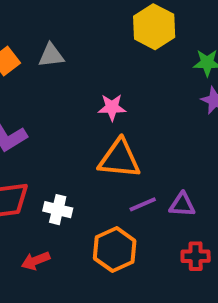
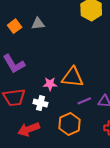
pink star: (112, 107) -> (50, 84), moved
red arrow: (36, 261) -> (29, 129), size x1.5

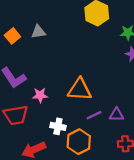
pink star: (50, 84) -> (40, 95), moved
white cross: (40, 103) -> (58, 126), moved

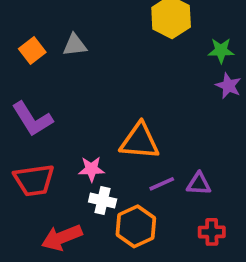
pink star: (40, 95) -> (91, 169), moved

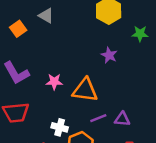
gray triangle: (75, 45) -> (46, 16), moved, turned 35
purple star: (228, 86) -> (109, 55), moved
pink star: (91, 169) -> (54, 82), moved

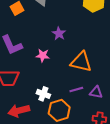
purple star: (109, 55) -> (59, 34), moved
orange triangle: (85, 90) -> (81, 62), moved

